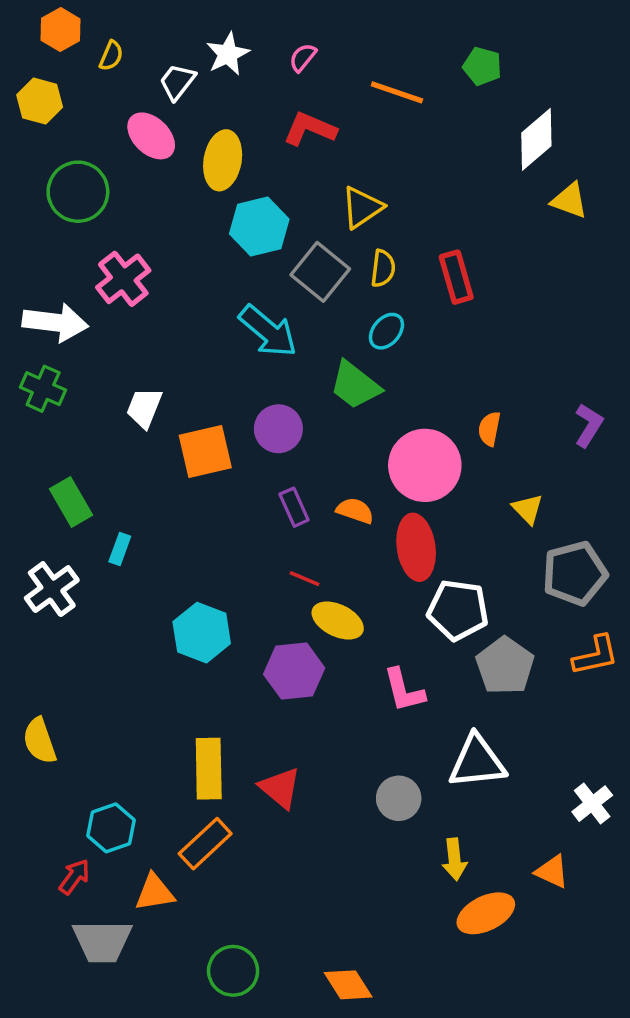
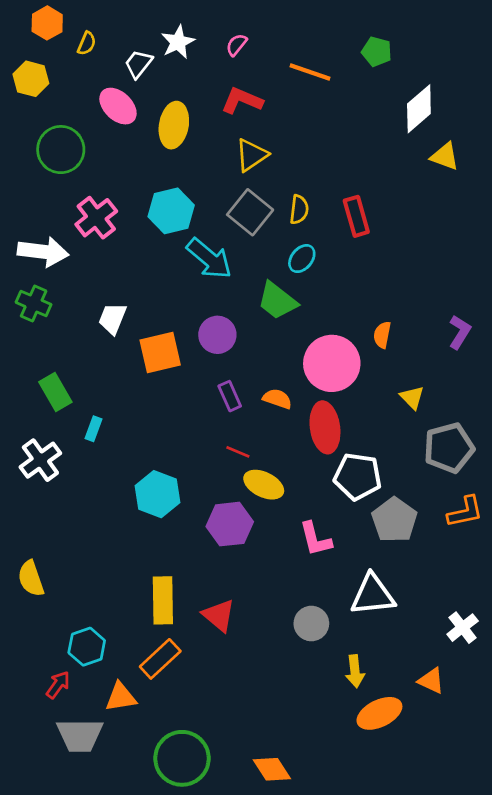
yellow triangle: (362, 207) -> (251, 155), moved
cyan hexagon: (259, 227) -> (171, 211), moved
green circle: (233, 971) -> (182, 758), size x1.4

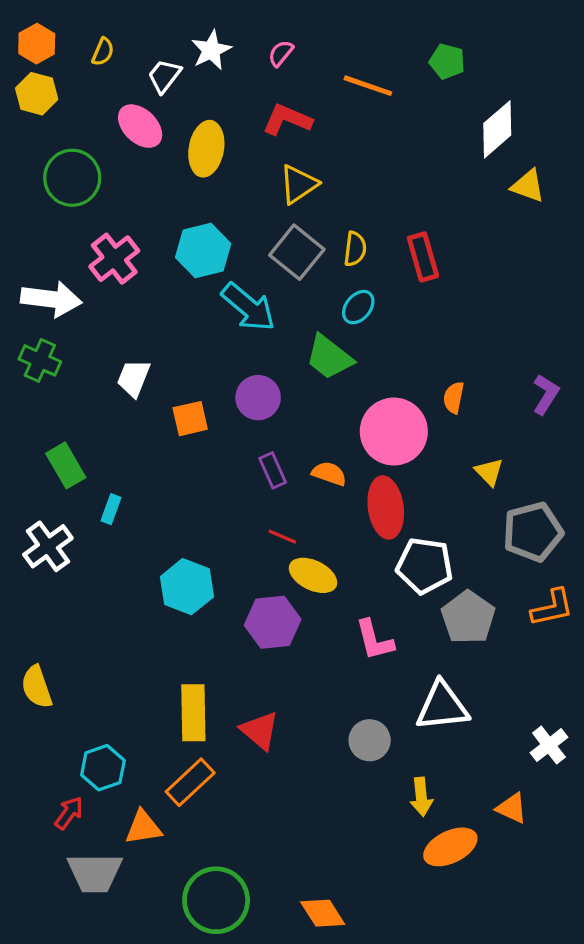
orange hexagon: (47, 23) -> (37, 44), moved
orange square: (160, 353) -> (190, 419), size x0.7

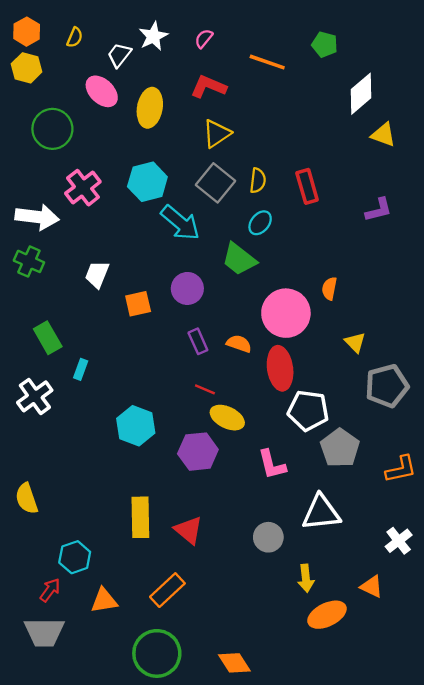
purple L-shape: (546, 394) -> (379, 210), moved, turned 44
orange L-shape: (552, 608) -> (401, 469), moved
orange rectangle: (190, 782) -> (167, 590), moved
gray trapezoid: (95, 873) -> (44, 632), moved

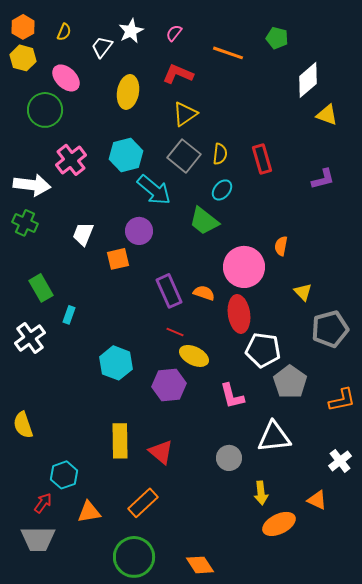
pink ellipse: (102, 91) -> (66, 78), moved
purple circle: (187, 288) -> (139, 231), moved
purple rectangle: (198, 341) -> (169, 291), size x1.5

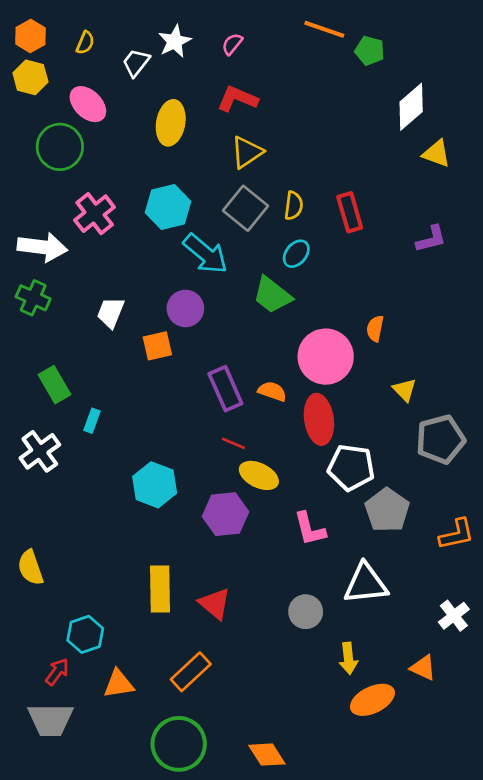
orange line: (228, 53) -> (324, 29), moved

